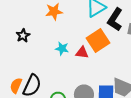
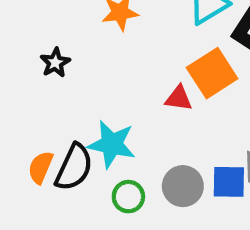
cyan star: (62, 49) -> (112, 144), moved, size x1.6

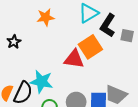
red triangle: (179, 98) -> (74, 59), size x1.5

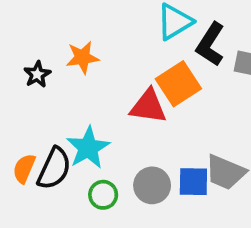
orange star: (46, 17) -> (82, 57), moved
cyan star: (41, 82) -> (88, 148), turned 30

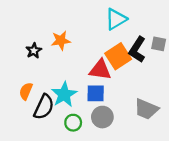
black L-shape: (210, 44) -> (137, 50), moved
orange semicircle: (24, 168) -> (26, 91), moved
blue square: (193, 182) -> (96, 93), moved

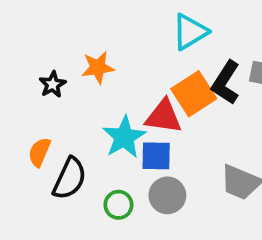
cyan star: (64, 95) -> (124, 137), moved

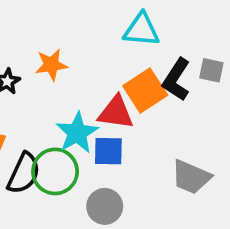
cyan triangle: (190, 32) -> (141, 30), turned 36
gray circle: (167, 195) -> (105, 206), moved
green circle: (118, 205) -> (55, 171), moved, size x1.6

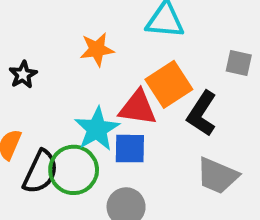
orange star: (51, 65) -> (97, 49), moved
black L-shape: (176, 79) -> (202, 114), moved

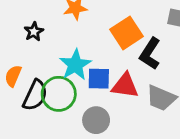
black star: (23, 75) -> (34, 32), moved
red triangle: (138, 108) -> (125, 86), moved

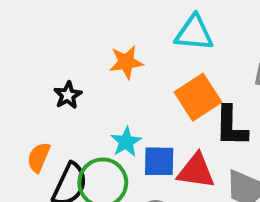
black L-shape: (150, 54) -> (231, 126), turned -32
cyan star: (75, 65) -> (126, 142), size x0.7

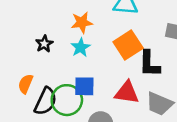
cyan star: (126, 142) -> (81, 48), moved
blue square: (159, 161) -> (84, 86), moved

